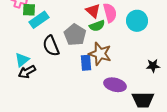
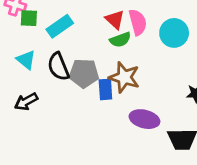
cyan rectangle: (39, 20) -> (60, 26), moved
gray pentagon: (75, 35) -> (84, 73), moved, turned -30
cyan triangle: (22, 60) -> (26, 60), moved, turned -42

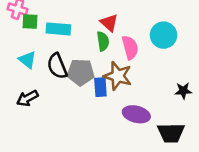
pink semicircle: (138, 22) -> (130, 47), moved
cyan rectangle: (60, 26) -> (58, 29), turned 40
green semicircle: (120, 40) -> (103, 41), moved, turned -78

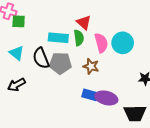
cyan rectangle: (58, 29) -> (58, 38), moved
cyan circle: (164, 35) -> (123, 43), moved
brown star: (118, 76) -> (91, 66), size x0.7
blue rectangle: (100, 87) -> (90, 95), moved, turned -70

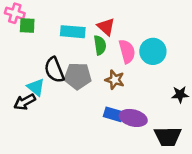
cyan rectangle: (58, 38) -> (73, 32), moved
cyan triangle: (17, 53) -> (36, 87), moved

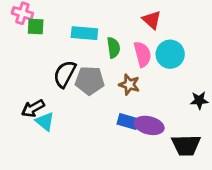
red triangle: (106, 27) -> (152, 20), moved
black semicircle: (54, 70) -> (65, 74), turned 50
cyan triangle: (36, 87) -> (45, 121), moved

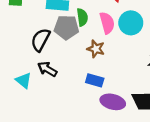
gray pentagon: (90, 81) -> (66, 27), moved
black arrow: (33, 108) -> (47, 69), moved, turned 60
purple ellipse: (149, 125) -> (113, 102), moved

